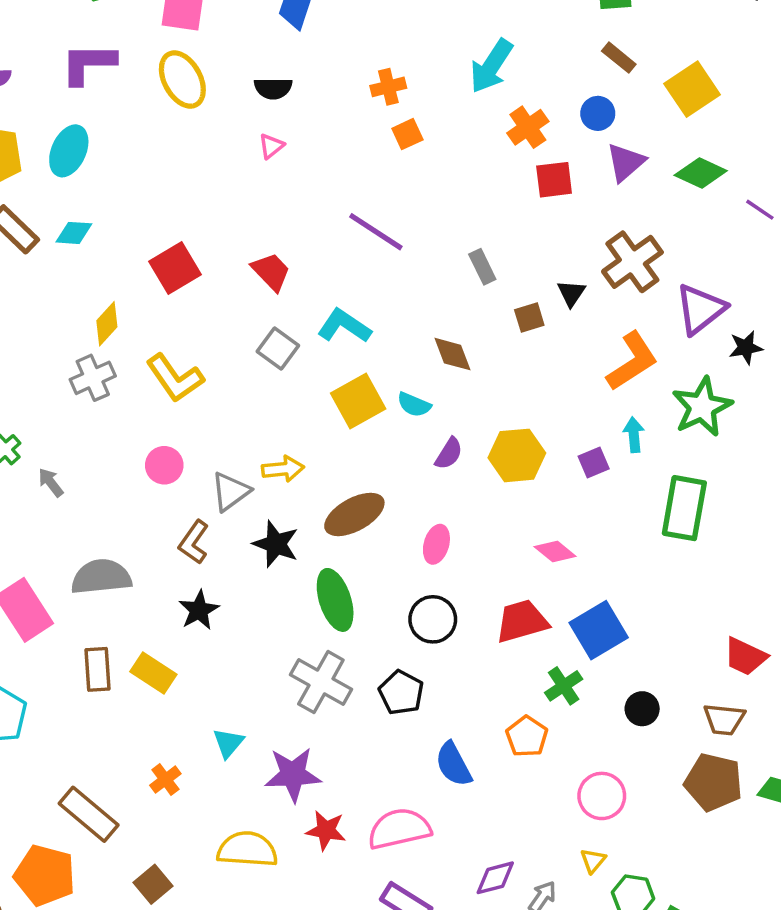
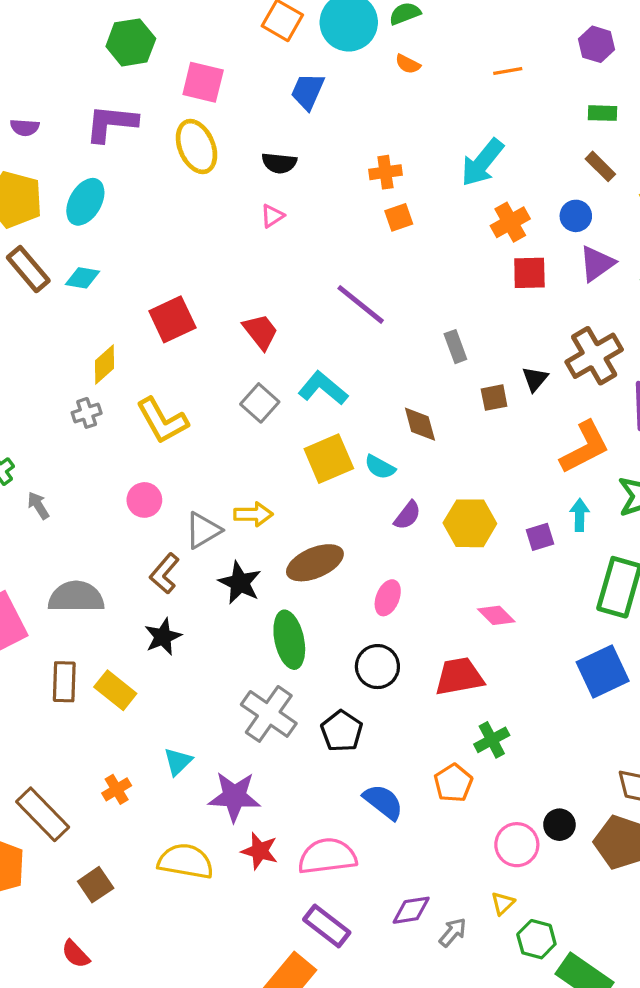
gray cross: (93, 378) -> (87, 413), size x0.7
blue square: (599, 630) -> (603, 672), moved
black circle: (642, 709) -> (559, 825), moved
blue semicircle: (453, 764) -> (383, 802), turned 150

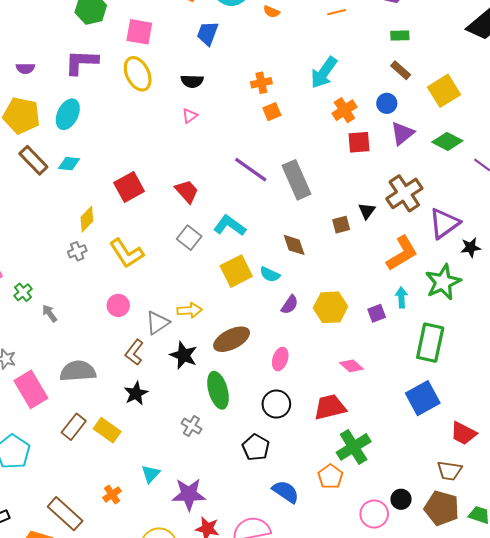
gray rectangle: (455, 347) -> (297, 180), moved, size x1.8
brown rectangle: (64, 682) -> (74, 427), turned 40
gray cross: (269, 714) -> (191, 426), moved, size x0.6
green cross: (492, 740) -> (354, 447), size x1.5

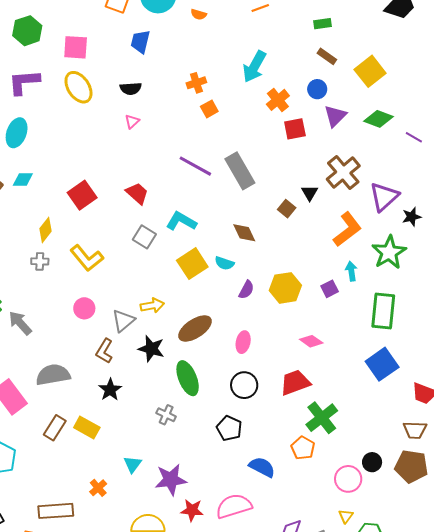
brown square: (341, 225) -> (287, 209), turned -30
gray cross: (77, 251) -> (40, 261), turned 30
gray arrow: (50, 313) -> (20, 323), size x1.5
brown rectangle: (65, 514) -> (56, 511), turned -40

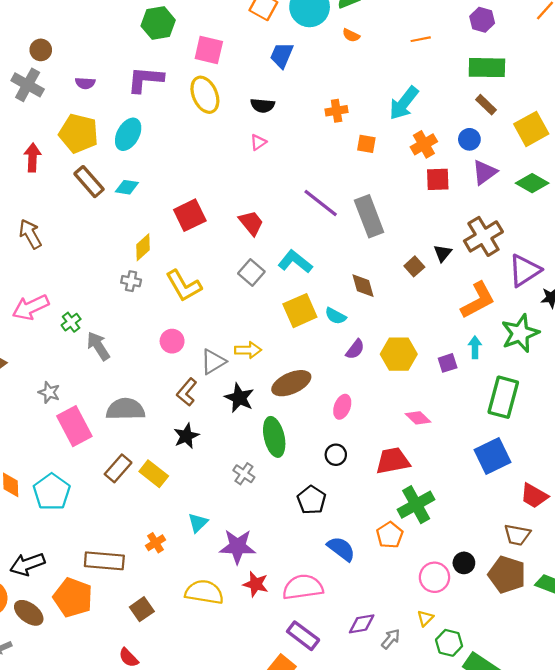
green rectangle: (323, 24) -> (487, 68), size x1.8
orange square: (209, 109) -> (366, 144), moved, turned 30
black circle: (244, 385) -> (336, 455), size x0.7

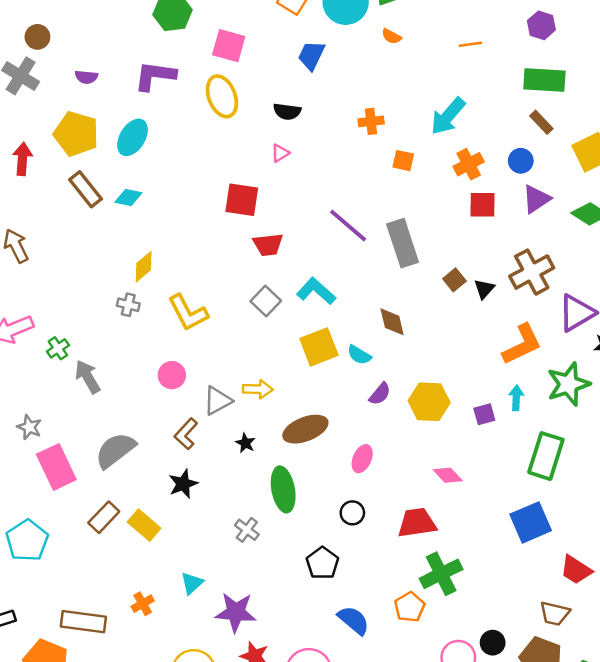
red square: (190, 215) -> (242, 200), moved, turned 32
red trapezoid: (251, 223) -> (268, 245), turned 120
brown square: (414, 266) -> (454, 280), moved
black star: (239, 398) -> (245, 443), size x0.6
gray semicircle: (125, 409) -> (115, 450), turned -39

